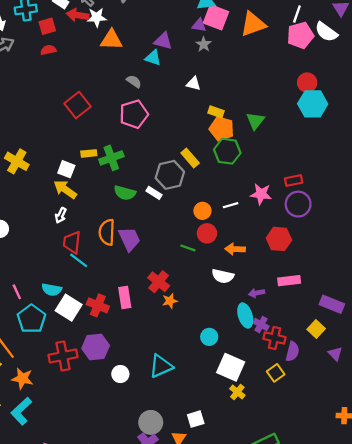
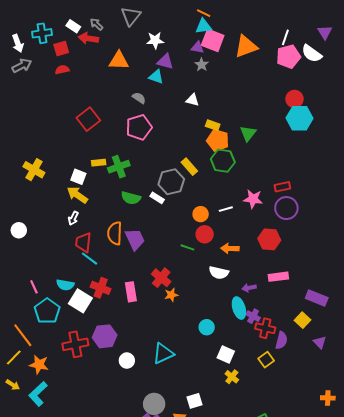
white star: (97, 17) -> (155, 40), moved
red cross: (98, 305) -> (101, 288), moved
white square: (231, 367) -> (226, 354), size x0.7

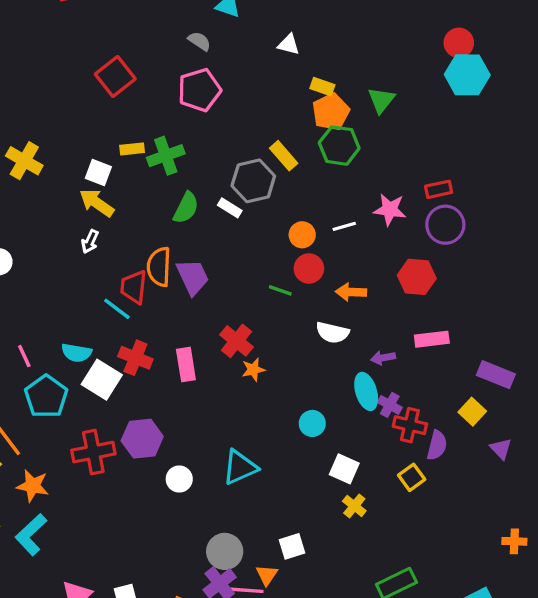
orange pentagon: (218, 140) -> (331, 112), turned 30
green semicircle: (131, 198) -> (186, 208), turned -78
red trapezoid: (83, 242) -> (134, 287), moved

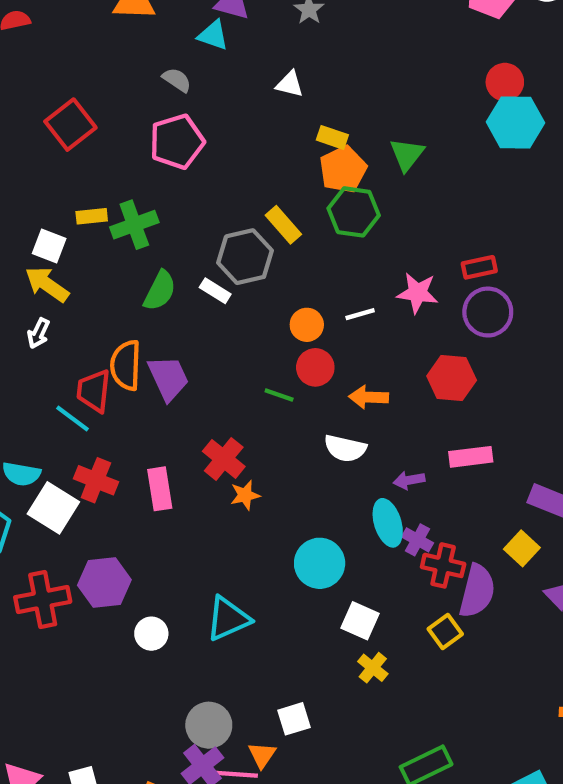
cyan circle: (312, 423) -> (320, 563), size x1.5
purple semicircle: (437, 445) -> (477, 591), size x1.4

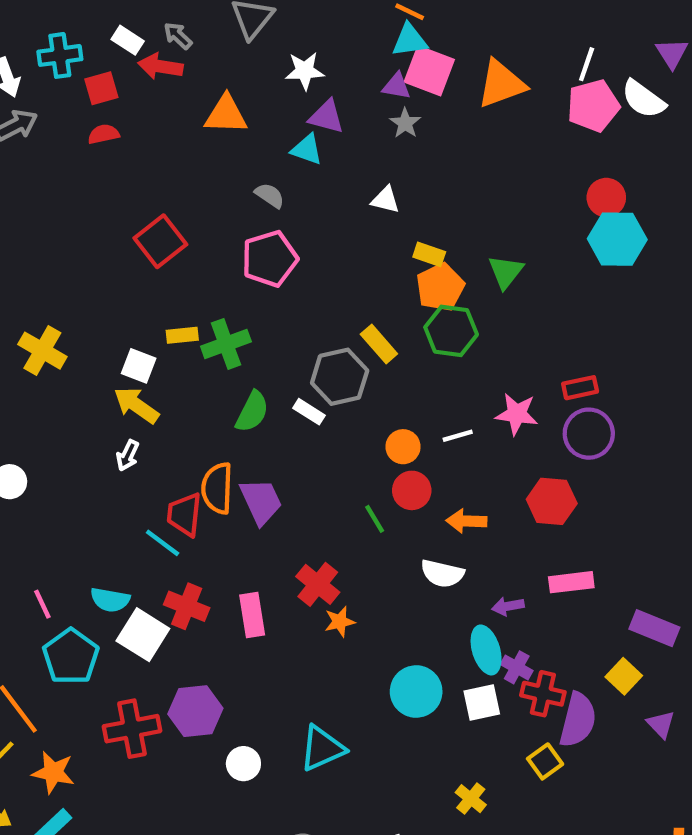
green line: (279, 395) -> (375, 519), turned 40
white square: (360, 621) -> (482, 702), moved, turned -36

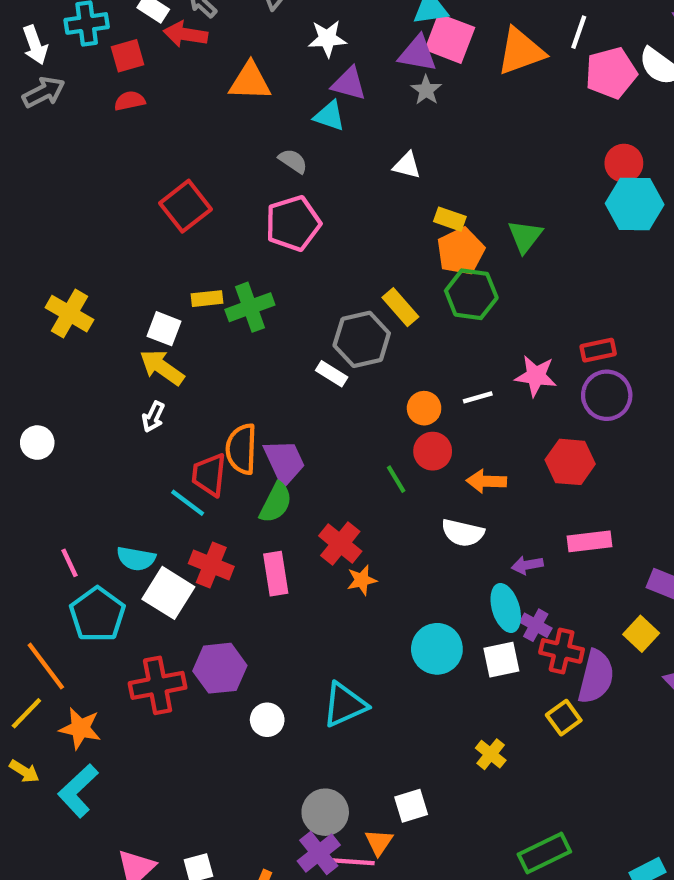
white line: (587, 64) -> (579, 32), moved
purple triangle: (396, 86) -> (418, 54), size x1.4
green semicircle: (252, 412) -> (276, 503), moved

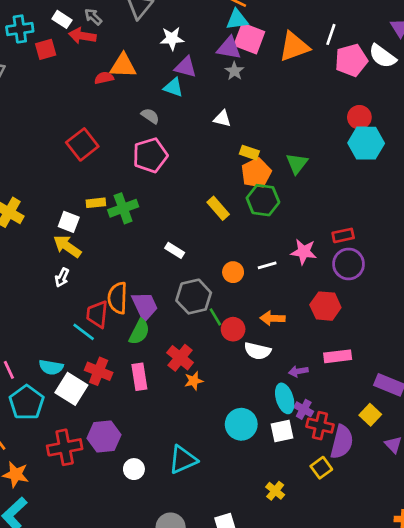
red semicircle: (130, 101) -> (104, 78), moved
gray hexagon: (362, 339) -> (194, 297), moved
red circle: (433, 451) -> (233, 329), moved

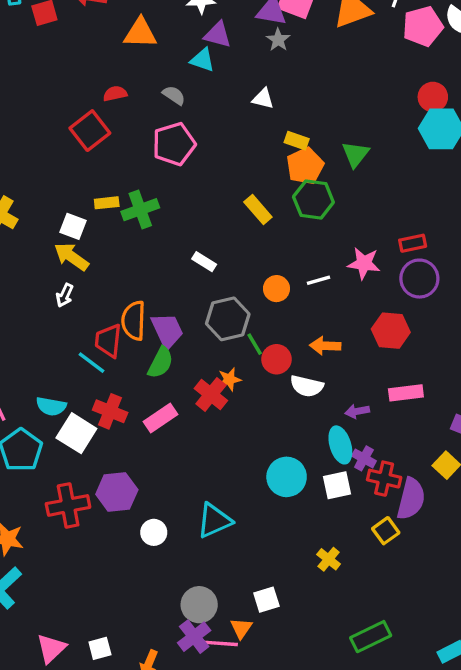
red semicircle: (104, 78) -> (115, 94), moved
pink rectangle: (139, 377) -> (160, 418), turned 65
orange star: (194, 381) -> (229, 379), moved

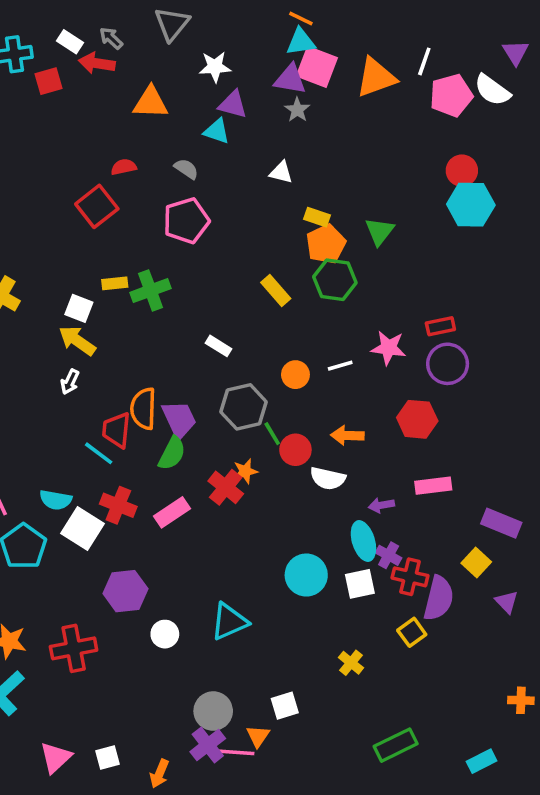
red cross: (68, 505) -> (74, 648), moved

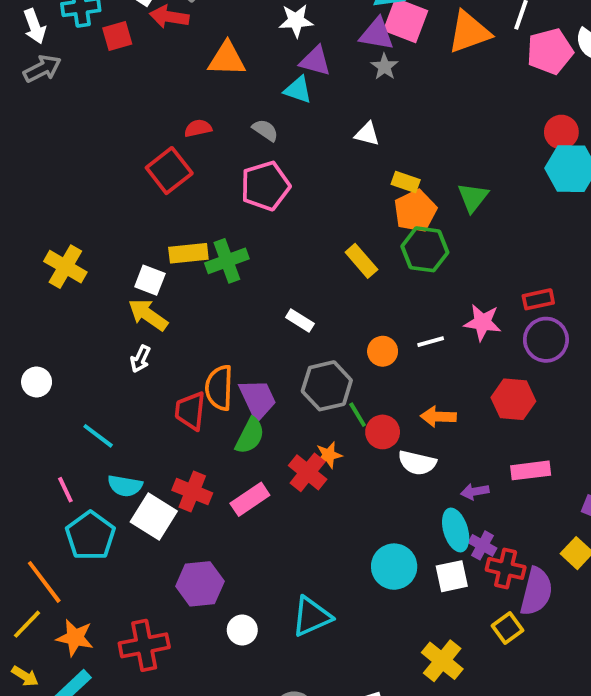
yellow rectangle: (115, 283) -> (188, 253), size x1.4
cyan line: (99, 453) -> (98, 436), moved
yellow cross: (351, 663) -> (442, 661), size x1.5

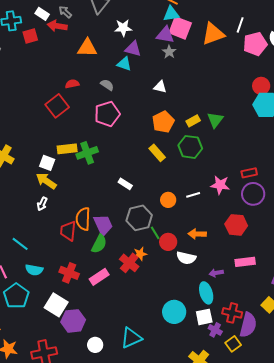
yellow rectangle: (406, 182) -> (193, 121), moved, turned -48
orange pentagon: (415, 211) -> (163, 122), moved
white square: (154, 517) -> (56, 305), moved
purple cross: (483, 545) -> (215, 330), moved

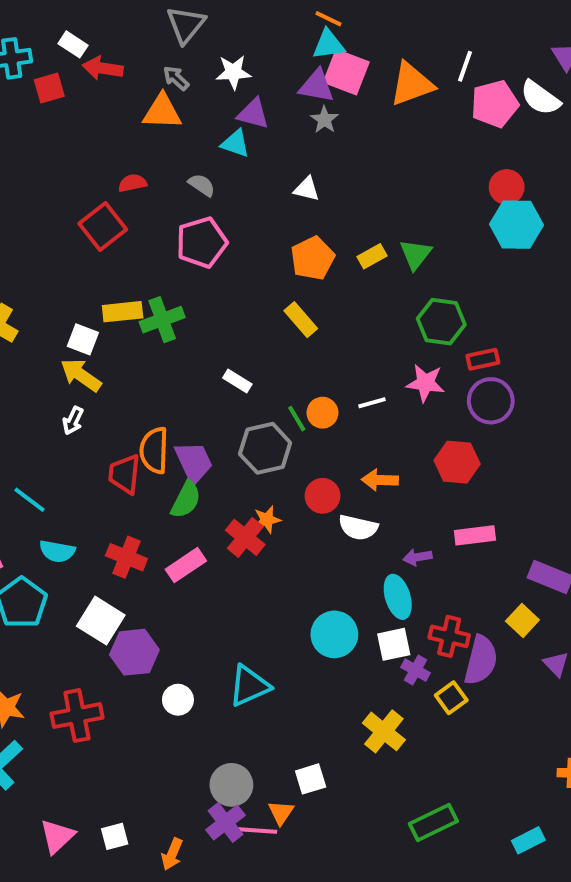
gray arrow: (65, 12) -> (176, 78), moved
green hexagon: (190, 147) -> (441, 322), moved
green line: (155, 233) -> (297, 419), moved

